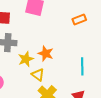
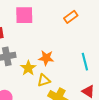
yellow triangle: (38, 75) -> (44, 80), turned -40

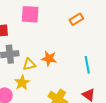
yellow star: (28, 68) -> (22, 83), moved
yellow triangle: (44, 80) -> (29, 64), moved

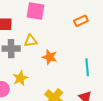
yellow triangle: (29, 64) -> (31, 41), moved

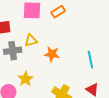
orange rectangle: (81, 21) -> (58, 12), moved

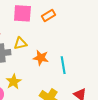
cyan line: (90, 60) -> (63, 65), moved

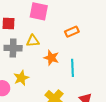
orange rectangle: (49, 16) -> (72, 32), moved

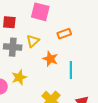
orange rectangle: (72, 32) -> (64, 34), moved
yellow triangle: (33, 41) -> (33, 41), turned -40

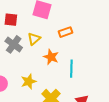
gray cross: (13, 47) -> (14, 44), turned 30
yellow star: (19, 77) -> (29, 81), moved

